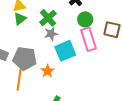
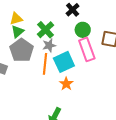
gray pentagon: (25, 59) -> (22, 50), moved, turned 30
orange star: (48, 71) -> (66, 84), moved
orange line: (19, 80) -> (45, 64), moved

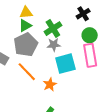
orange line: (45, 64) -> (27, 72), moved, turned -60
orange star: (66, 84) -> (50, 84), moved

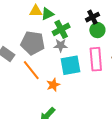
green triangle: (25, 25) -> (47, 14), moved
green circle: (90, 35) -> (97, 30), moved
gray pentagon: (26, 45) -> (33, 43), turned 30

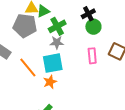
gray pentagon: (33, 43) -> (25, 26), moved
pink rectangle: (96, 59) -> (92, 56), size x0.7
cyan square: (71, 65) -> (53, 63), moved

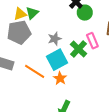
green cross: (57, 26) -> (79, 49), moved

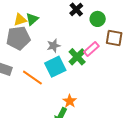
green circle: (85, 13) -> (98, 19), moved
pink rectangle: (92, 41) -> (91, 49), turned 70
orange star: (60, 78) -> (70, 101), moved

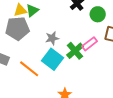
cyan square: (55, 67) -> (52, 59), turned -30

